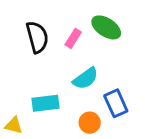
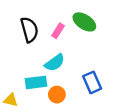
cyan semicircle: (86, 78) -> (55, 63), moved
orange circle: (90, 123) -> (57, 95), moved

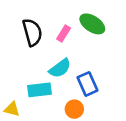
blue rectangle: (92, 82) -> (88, 84), moved
orange circle: (57, 95) -> (74, 109), moved

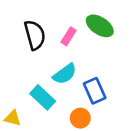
cyan rectangle: (40, 90) -> (43, 97), turned 50

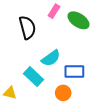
pink rectangle: (69, 36) -> (54, 11), moved
blue rectangle: (95, 91) -> (74, 71), turned -66

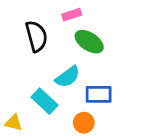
pink rectangle: (54, 11) -> (72, 15), turned 40
green ellipse: (78, 20) -> (89, 42), moved

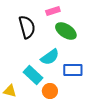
orange circle: (84, 123) -> (50, 91), moved

